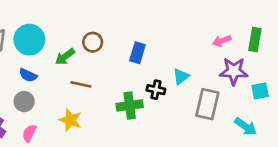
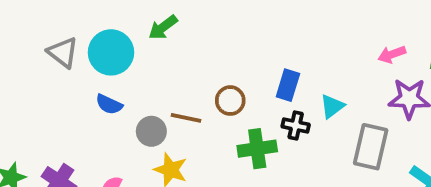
brown circle: (93, 42) -> (230, 101), moved
blue rectangle: (137, 53) -> (288, 85), moved
green arrow: (65, 57) -> (163, 27), moved
gray circle: (24, 102) -> (151, 131), moved

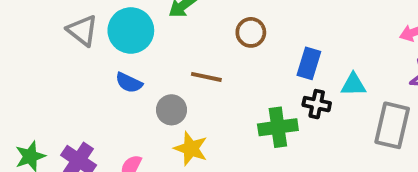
brown circle: (230, 101) -> (251, 32), moved
cyan triangle: (332, 106) -> (353, 85), turned 36
brown line: (186, 118) -> (206, 77), moved

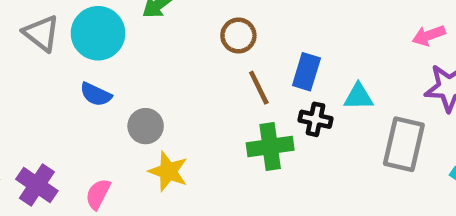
brown line: (206, 77) -> (259, 88), moved, turned 52

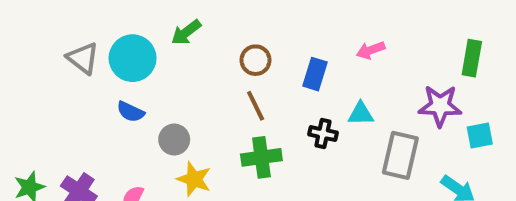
pink arrow: (429, 35) -> (371, 50), moved
blue rectangle: (306, 72) -> (315, 74), moved
brown line: (259, 88) -> (256, 106), moved
green cross: (270, 146) -> (261, 157), moved

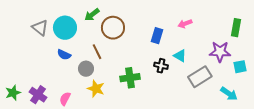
brown circle: (256, 60) -> (113, 28), moved, size x1.5
brown line: (256, 106) -> (97, 52), moved
cyan triangle: (361, 114) -> (180, 56), turned 32
gray rectangle: (400, 155) -> (200, 77), turned 45

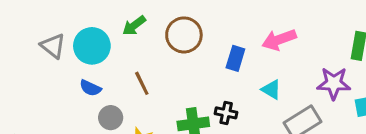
pink arrow: (185, 24) -> (279, 40), size x1.5
brown circle: (113, 28) -> (184, 35), moved
black cross: (161, 66) -> (226, 113), moved
gray circle: (86, 69) -> (111, 118), moved

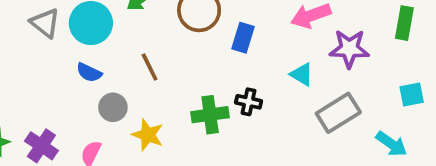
blue rectangle: (235, 58) -> (243, 38), moved
purple star: (334, 83) -> (349, 49), moved

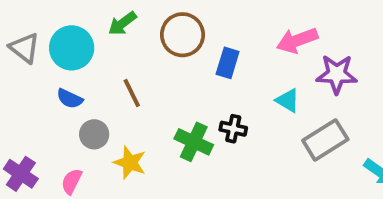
green cross: (210, 115) -> (194, 142), turned 33

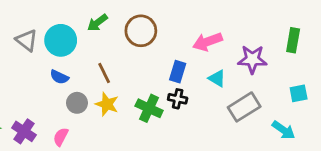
pink arrow: (297, 40) -> (207, 42), moved
blue rectangle: (228, 63) -> (178, 72), moved
yellow star: (130, 163) -> (107, 104), moved

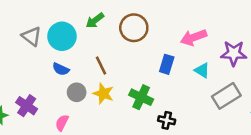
black cross: (178, 99) -> (167, 120), moved
purple cross: (24, 131) -> (27, 106), moved

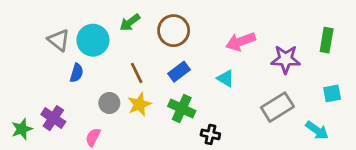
blue rectangle: (167, 64) -> (179, 72), moved, turned 36
blue semicircle: (61, 69) -> (77, 73), moved, turned -98
cyan triangle: (202, 70) -> (225, 78), moved
yellow star: (103, 94) -> (139, 104), turned 30

